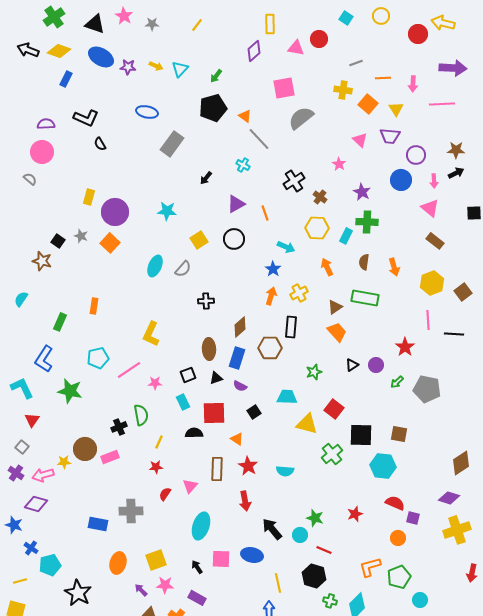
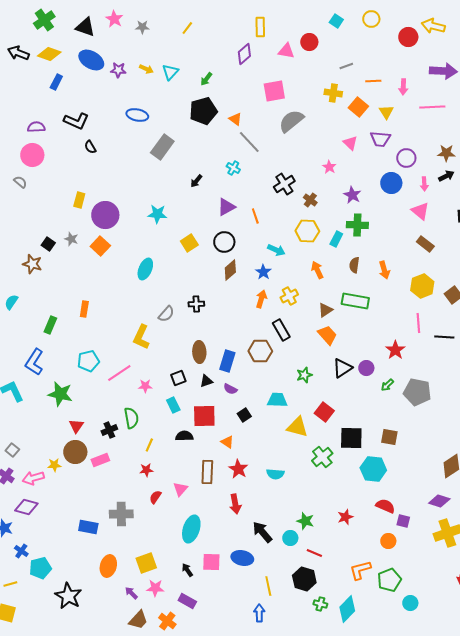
gray semicircle: (183, 269) -> (166, 314), moved
brown diamond: (240, 327) -> (230, 270), moved
black rectangle: (291, 327) -> (281, 330), turned -35
black triangle: (352, 365) -> (342, 368), size x1.5
red triangle: (32, 420) -> (76, 426), moved

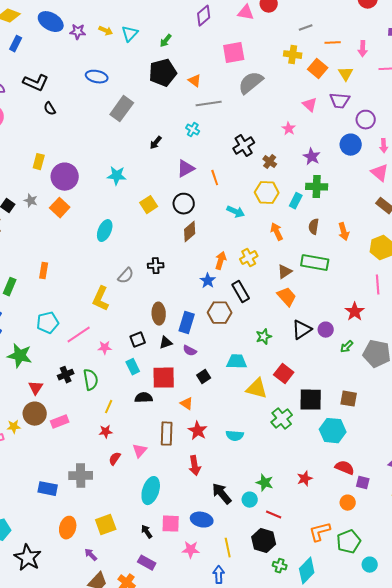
gray line: (249, 142) -> (209, 104), turned -55
blue star: (263, 272) -> (208, 281), moved
black cross: (109, 430) -> (66, 375), moved
pink star: (155, 588) -> (191, 550), moved

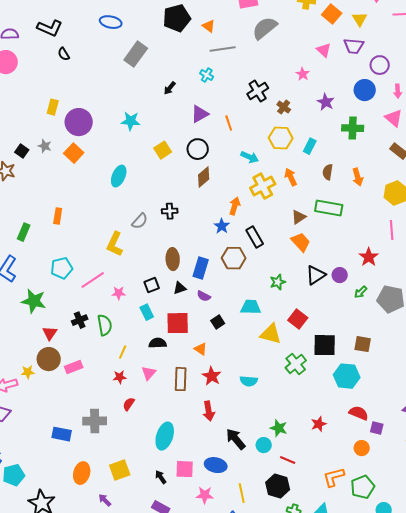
green cross: (317, 187) -> (353, 128), moved
yellow cross: (249, 258) -> (263, 186), moved, size x1.4
pink triangle: (140, 451) -> (149, 373), moved

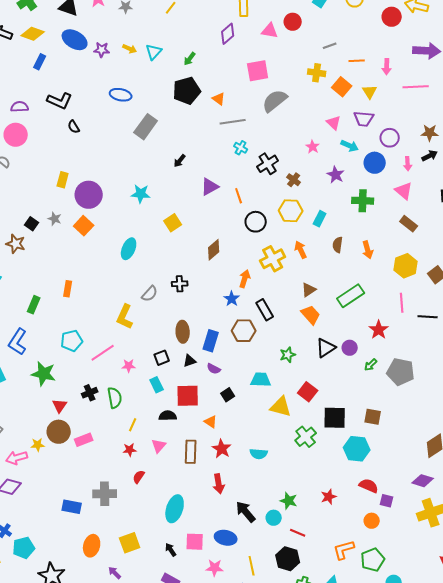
cyan cross: (207, 75) -> (241, 148), moved
black circle: (198, 149) -> (256, 222), moved
cyan arrow: (250, 157) -> (350, 146), moved
green rectangle: (329, 208) -> (351, 296), moved, turned -44

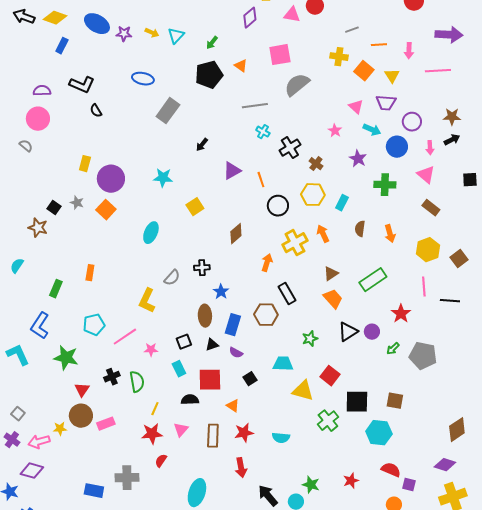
orange triangle: (219, 99) -> (241, 66), moved
blue star: (232, 299) -> (221, 292), moved
red star: (222, 449) -> (244, 433), turned 30
red star: (130, 450) -> (152, 434), size x1.5

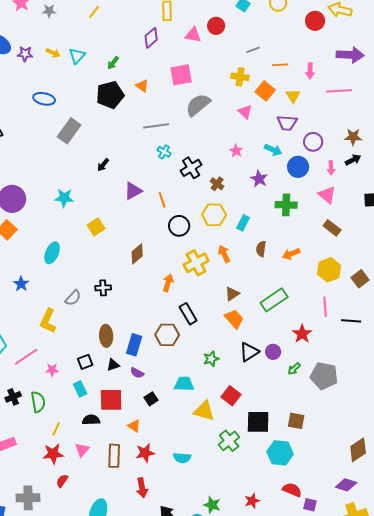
pink triangle: (356, 107) -> (245, 112), moved
orange arrow: (390, 234) -> (291, 254), turned 84
blue star: (221, 292) -> (21, 284), moved

